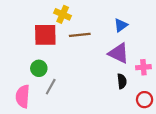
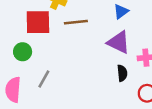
green circle: (39, 68) -> (23, 52), moved

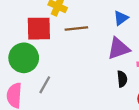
purple triangle: (119, 42) -> (119, 48), turned -45
green circle: (23, 52) -> (24, 58), size x1.6

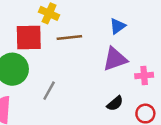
black semicircle: (122, 79) -> (115, 103), moved, turned 56
gray line: (45, 85) -> (49, 91), moved

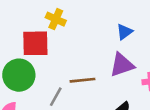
brown line: (69, 37) -> (82, 80), moved

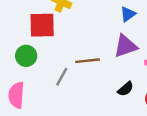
green circle: (19, 75) -> (26, 56), size x0.7

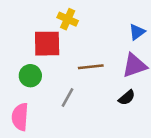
brown line: (87, 61) -> (91, 67), moved
black semicircle: (126, 89) -> (127, 98), moved

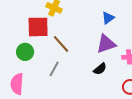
brown line: (91, 67) -> (61, 44), moved, turned 54

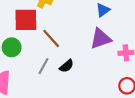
black semicircle: (100, 69) -> (67, 66), moved

